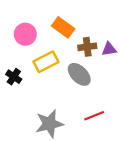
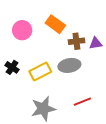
yellow rectangle: (46, 62) -> (40, 71), moved
gray ellipse: (79, 74) -> (69, 65), turned -55

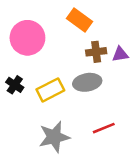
orange rectangle: (55, 24) -> (80, 20), moved
pink circle: (22, 30) -> (27, 38), size x1.4

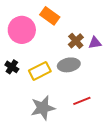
orange rectangle: (80, 20) -> (50, 16), moved
brown cross: (96, 52) -> (76, 41), turned -35

